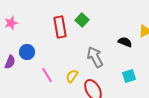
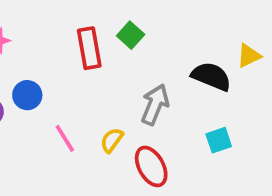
black semicircle: (125, 42) -> (211, 76), size x1.5
gray arrow: (95, 57) -> (155, 105), turned 50

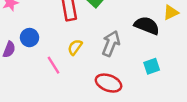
yellow semicircle: (112, 140) -> (75, 47), moved
red ellipse: (151, 166) -> (109, 83), turned -40

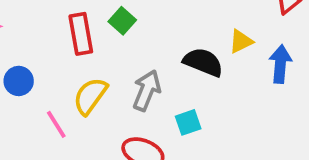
yellow semicircle: (75, 47) -> (90, 96), size x1.5
cyan square: (152, 66) -> (188, 122), moved

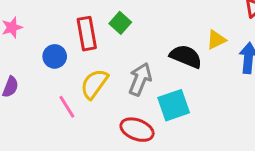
blue circle: (19, 81) -> (55, 56), moved
cyan square: (188, 122) -> (174, 105), size x1.5

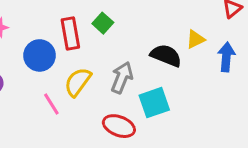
blue circle: (55, 56) -> (40, 55), size x1.4

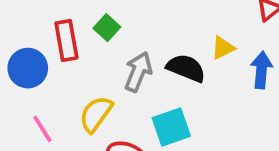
gray arrow: (122, 78) -> (138, 72), moved
yellow semicircle: (78, 82) -> (96, 114), moved

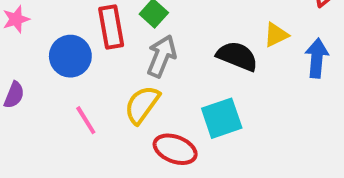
gray arrow: (138, 72) -> (162, 56), moved

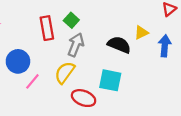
blue circle: (70, 56) -> (18, 61), moved
cyan square: (222, 118) -> (110, 80), turned 30
pink line: (86, 120) -> (32, 81), turned 72

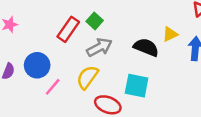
red rectangle: (47, 28) -> (68, 29), turned 45
gray arrow: (76, 45) -> (99, 47), turned 40

